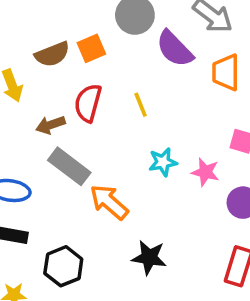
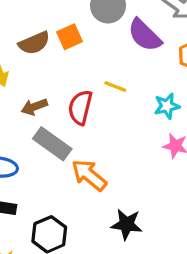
red semicircle: (88, 103) -> (80, 107), moved
yellow line: (141, 105) -> (115, 87), turned -45
cyan star: (163, 162) -> (167, 106), moved

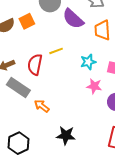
yellow line: (115, 87) -> (56, 51), turned -40
orange arrow: (89, 175) -> (42, 106), size x0.7

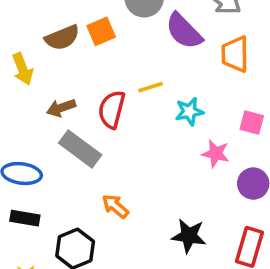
cyan star: (88, 62) -> (189, 112), moved
orange arrow: (42, 106) -> (115, 206), moved
black star: (66, 135) -> (189, 236), moved

